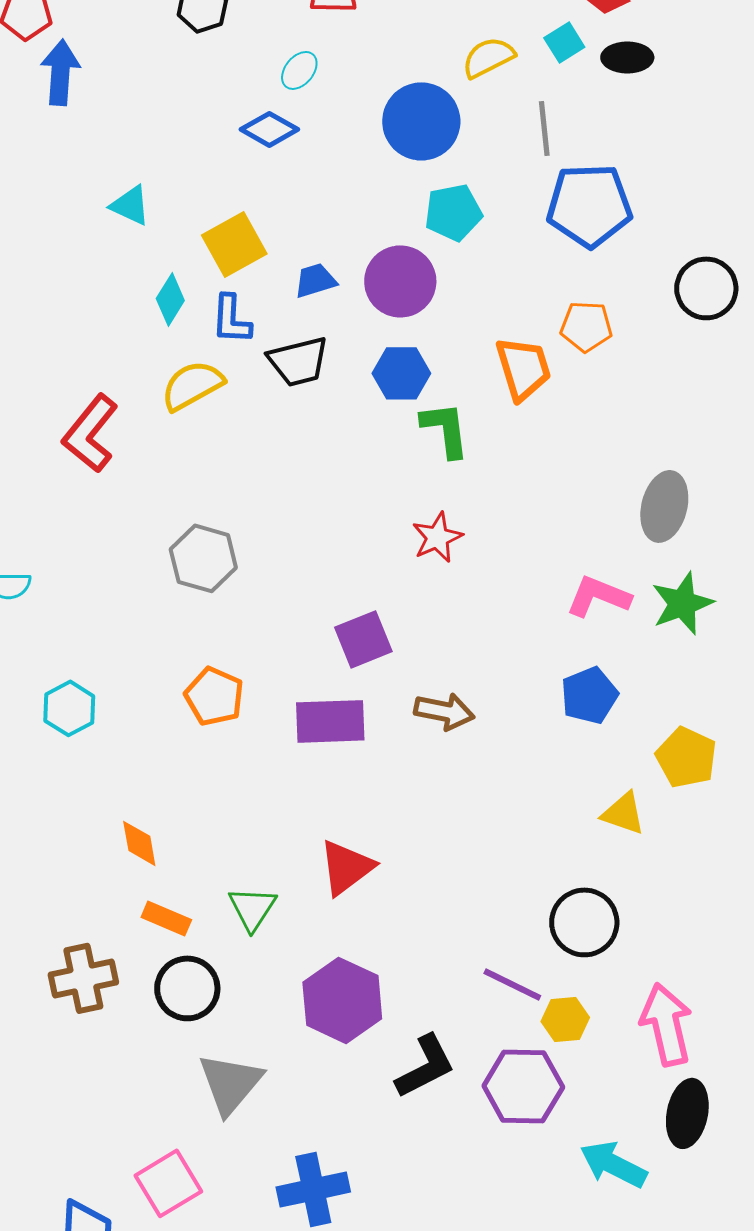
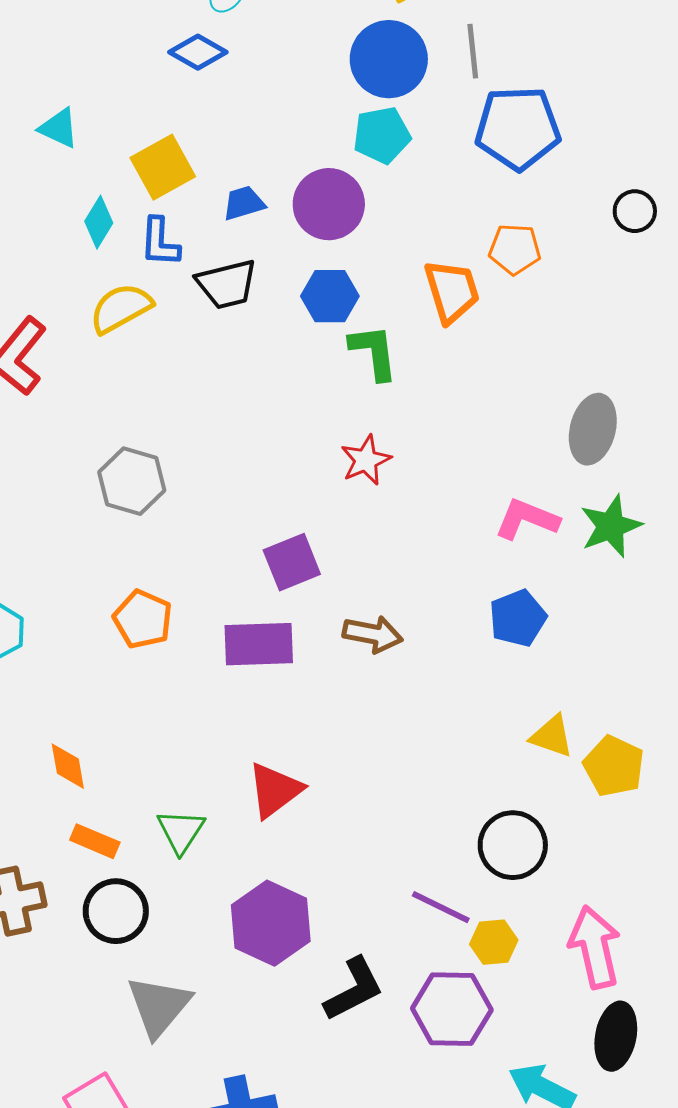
blue circle: (421, 121) -> (389, 59), moved
black circle: (706, 288) -> (635, 211), size x0.7
yellow pentagon: (686, 757) -> (614, 766), moved

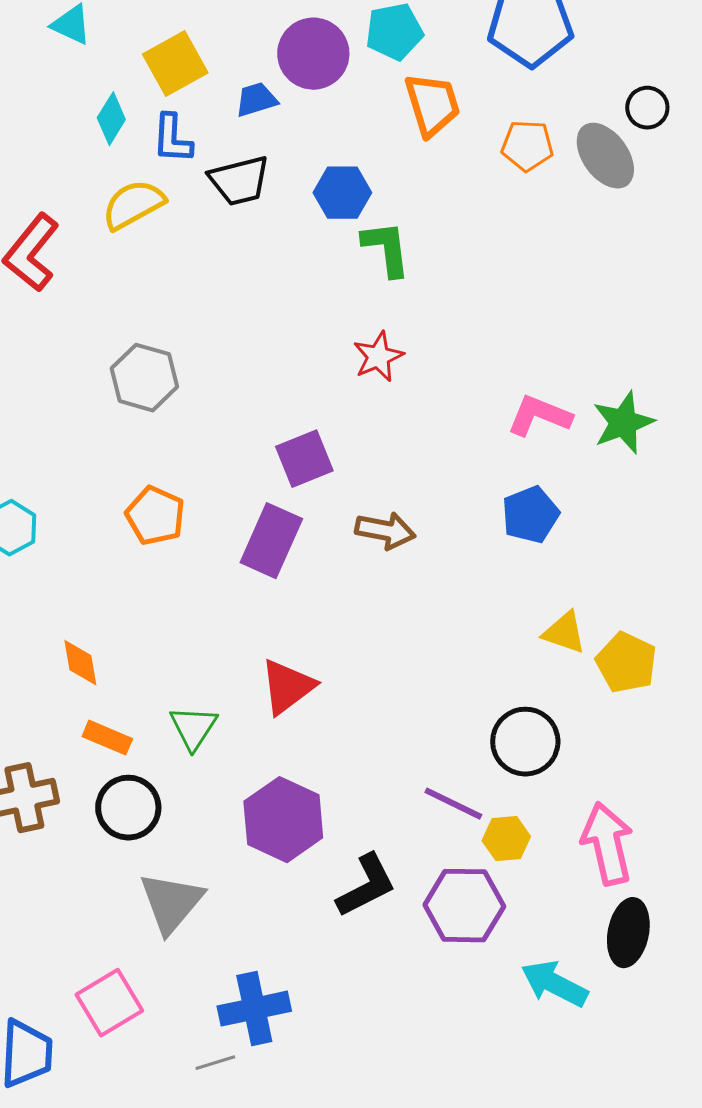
purple circle: (329, 204) -> (313, 54), moved
orange trapezoid: (452, 291) -> (432, 105), moved
gray ellipse: (593, 429) -> (605, 156), moved, turned -50
purple rectangle: (259, 644) -> (271, 541), turned -64

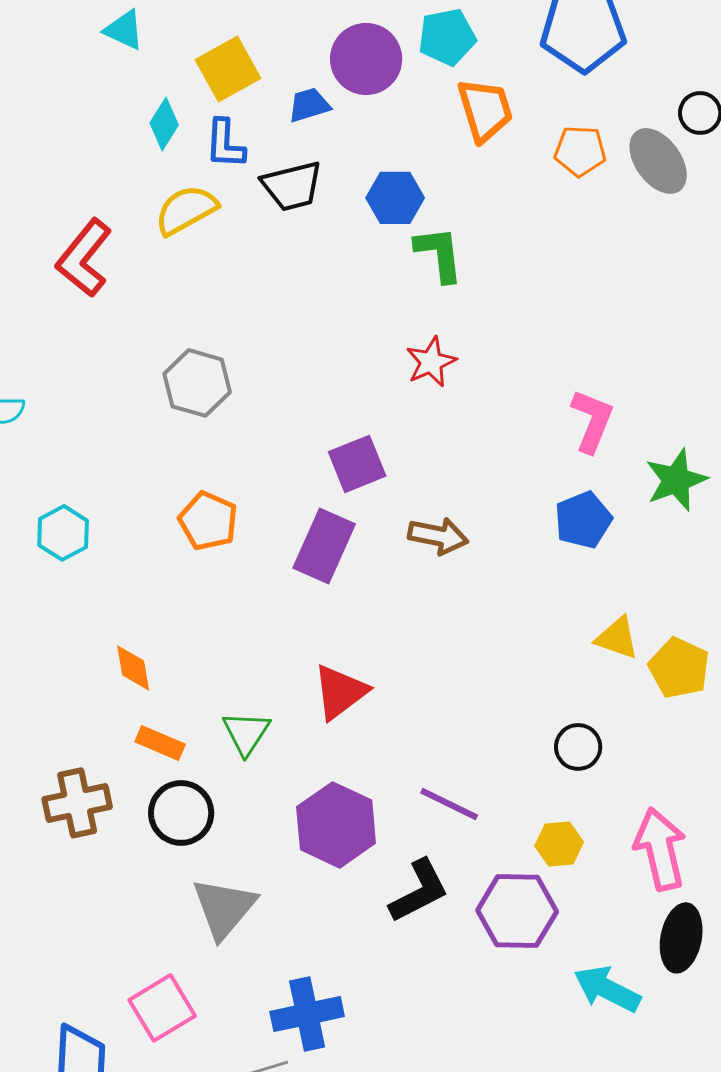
pink L-shape: (539, 416) -> (592, 421), turned 90
green star: (623, 423) -> (676, 480), moved
black circle: (525, 742) -> (578, 747), size x0.7
purple line: (453, 804) -> (449, 804), moved

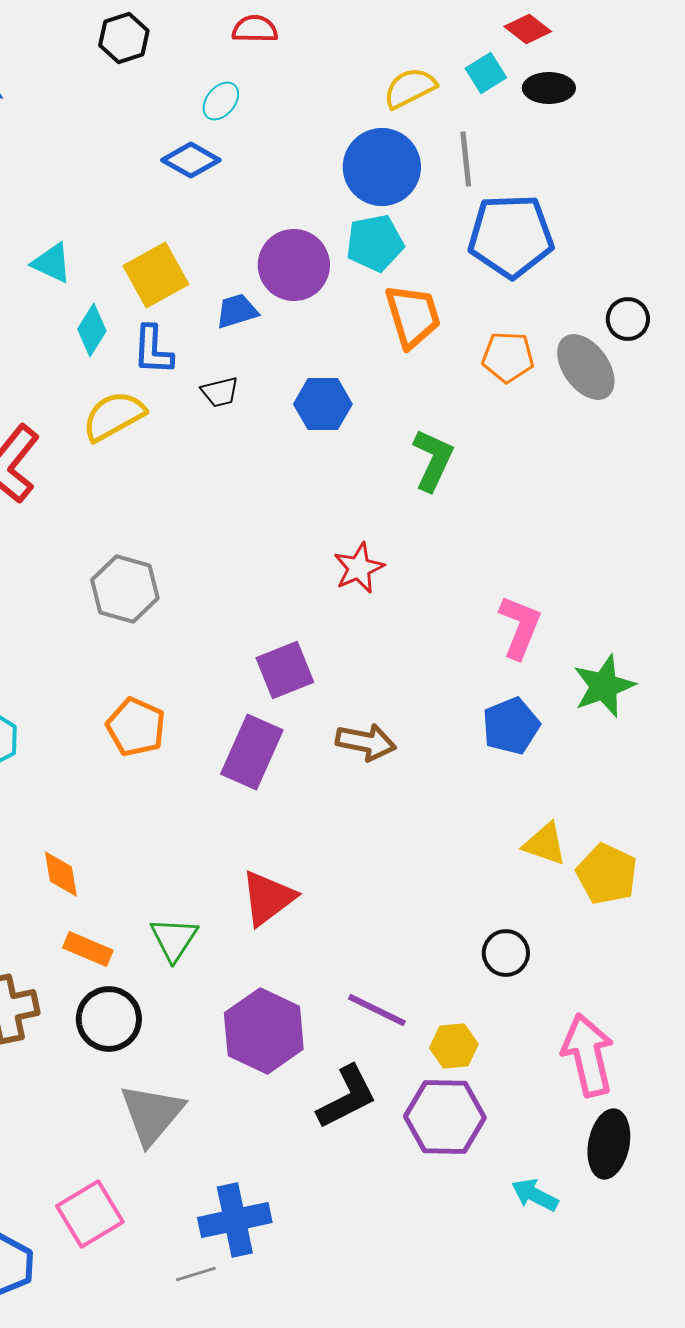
cyan triangle: (124, 30) -> (52, 263), moved
black trapezoid: (292, 186) -> (220, 392), size x0.6
green L-shape: (439, 254) -> (433, 460), moved, turned 32
yellow hexagon: (559, 844) -> (454, 1046), moved
cyan arrow: (607, 989) -> (535, 1195), size x0.7

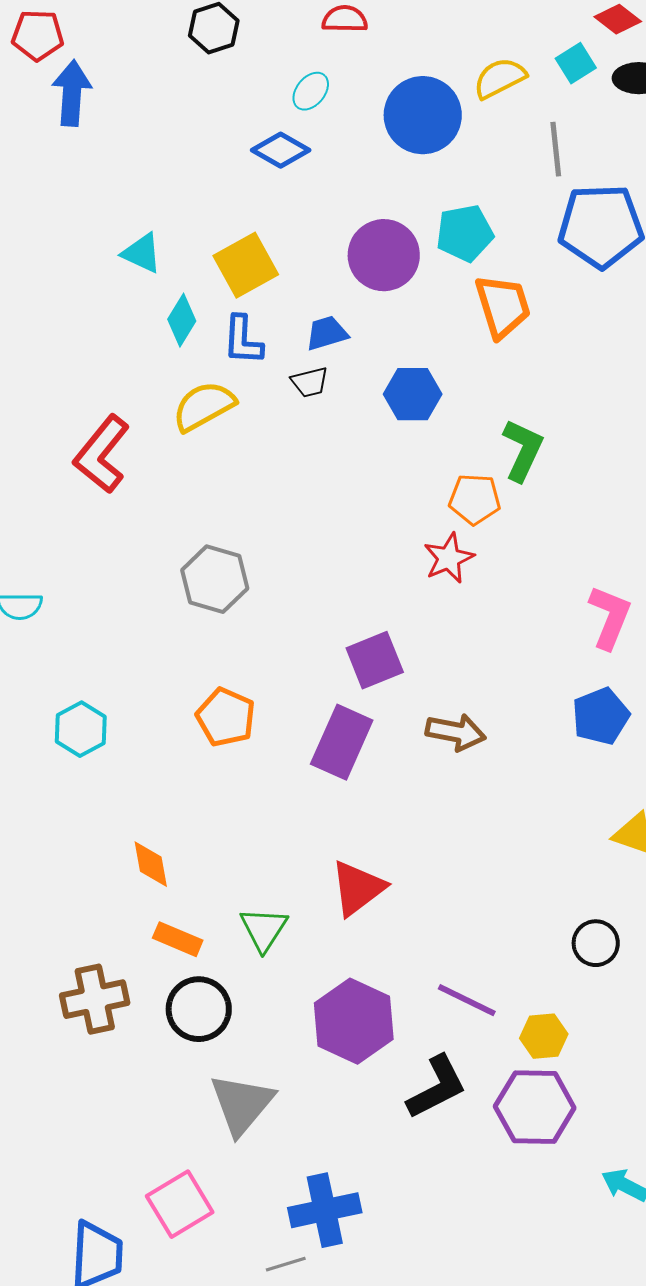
blue circle: (382, 167) -> (423, 115), moved
blue trapezoid: (237, 311) -> (327, 333), moved
orange pentagon: (508, 357) -> (475, 499), moved

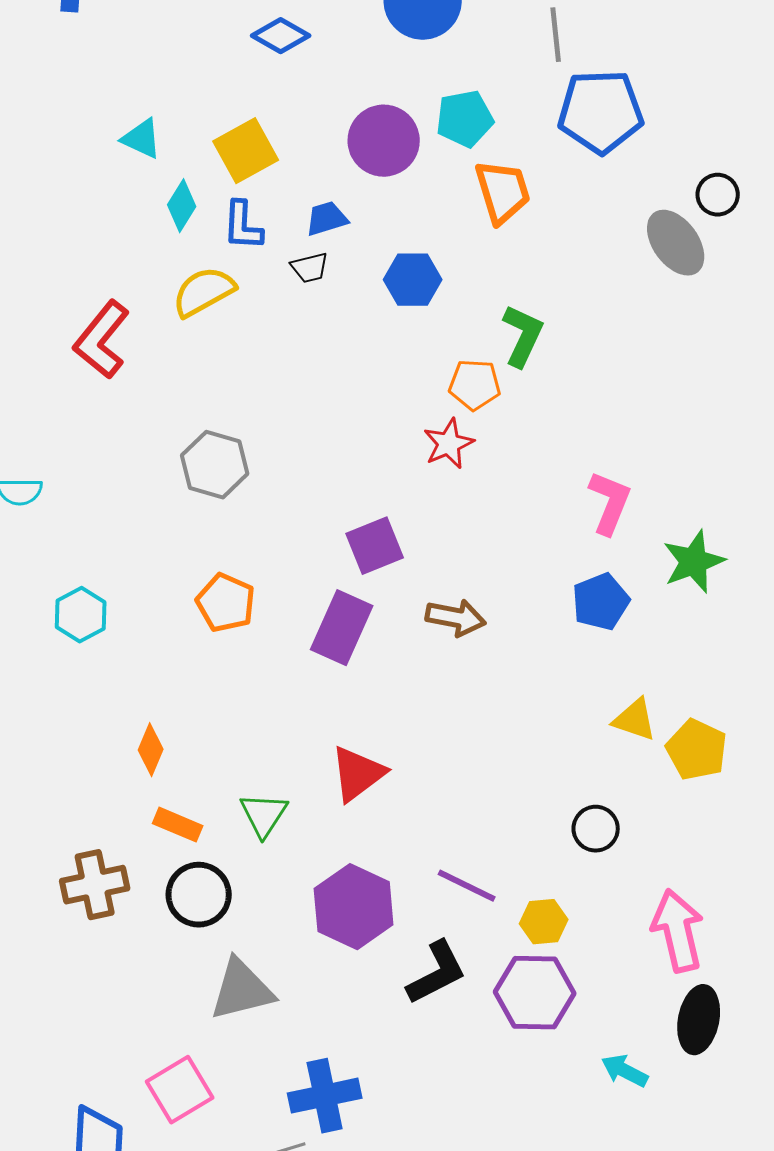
orange diamond: (151, 864) -> (151, 750), turned 33
gray triangle: (242, 1104) -> (242, 990), turned 36

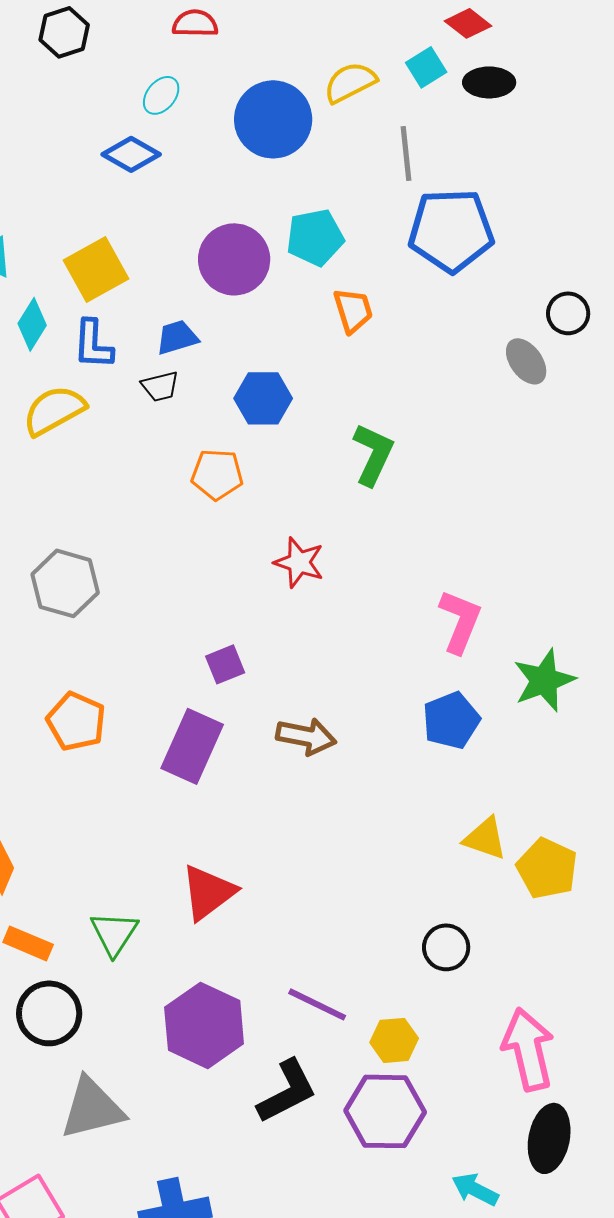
orange trapezoid: (503, 192) -> (353, 310), size x0.7
gray ellipse: (676, 243) -> (526, 361), size x0.7
orange pentagon: (475, 385) -> (217, 474), moved
red star: (449, 444) -> (299, 562), turned -30
purple square: (375, 546) -> (225, 664), size x0.7

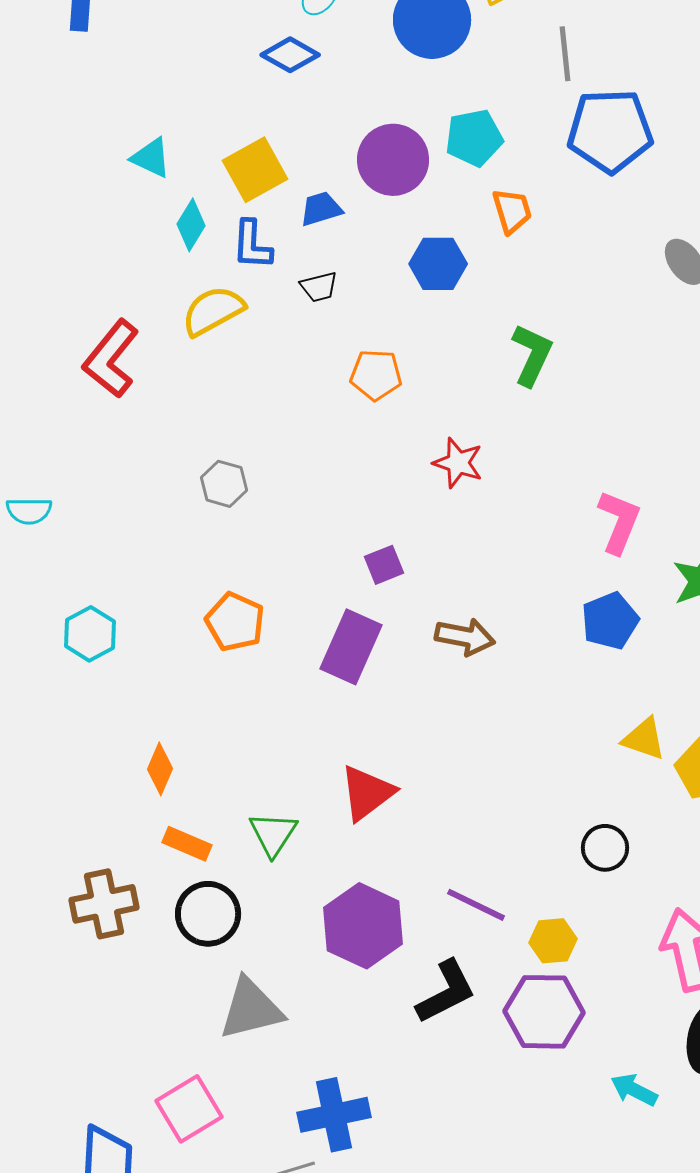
blue trapezoid: (177, 337) -> (321, 209), moved
blue hexagon: (263, 398) -> (438, 264), moved
gray hexagon: (65, 583) -> (224, 484), size x0.7

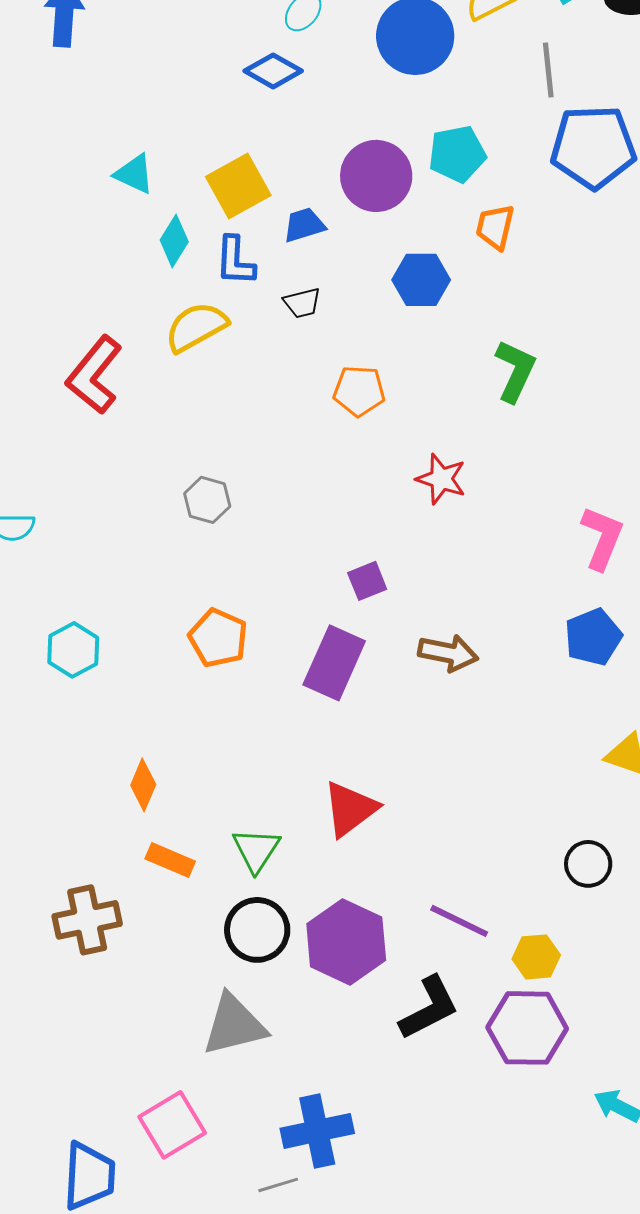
orange trapezoid: (512, 211) -> (495, 227), turned -150
black circle: (208, 914) -> (257, 930), moved

